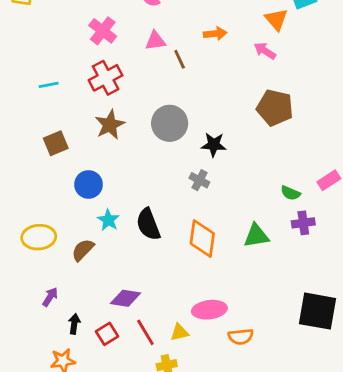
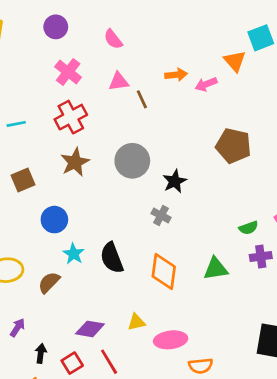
pink arrow: (265, 51) -> (206, 84), moved, turned -55
black star: (214, 145) -> (175, 181), turned -30
green semicircle: (291, 193) -> (248, 228), turned -42
yellow triangle: (180, 332) -> (136, 322), moved

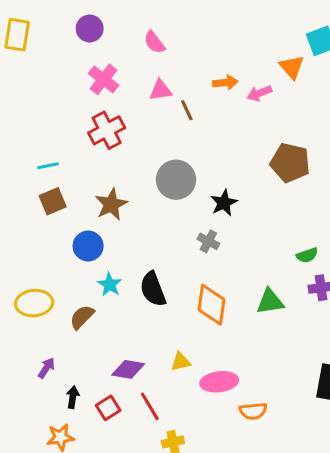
cyan line: (16, 124) -> (48, 166), moved
brown star: (75, 162) -> (111, 204), moved

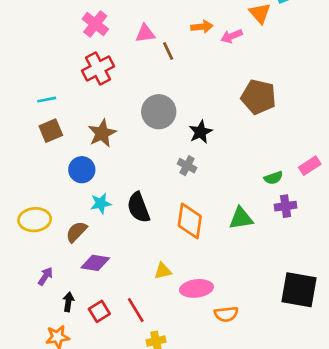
cyan star: (110, 285) -> (101, 203), turned 30
purple diamond: (128, 369) -> (95, 263), moved

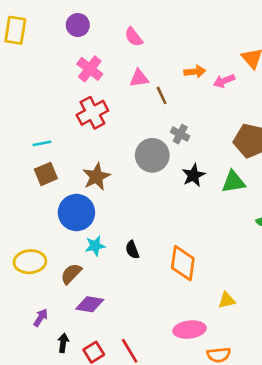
gray cross: (187, 166) -> (180, 134), moved
blue circle: (82, 170) -> (76, 213), size x1.4
black semicircle: (138, 207) -> (132, 250), size x0.6
green triangle: (241, 218) -> (233, 182), moved
yellow triangle: (163, 271) -> (227, 300), moved

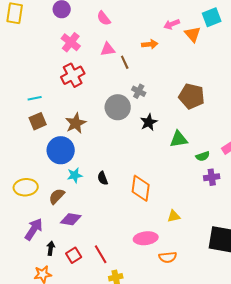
pink arrow: (224, 81) -> (172, 24), moved
green triangle: (233, 182) -> (179, 139), moved
purple arrow: (41, 318) -> (34, 229), size x1.6

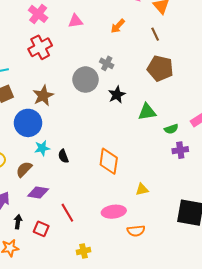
orange arrow: (150, 44) -> (118, 26), moved, turned 140
brown line: (125, 62) -> (155, 34), moved
black semicircle: (103, 178) -> (63, 156), moved
red line: (101, 254) -> (67, 213), moved
red square: (74, 255) -> (41, 229), turned -35

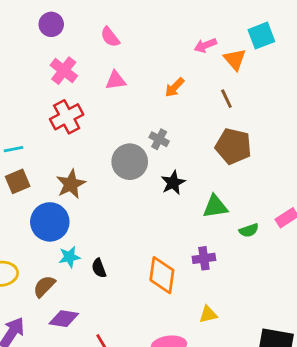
purple cross: (180, 150) -> (204, 258), moved

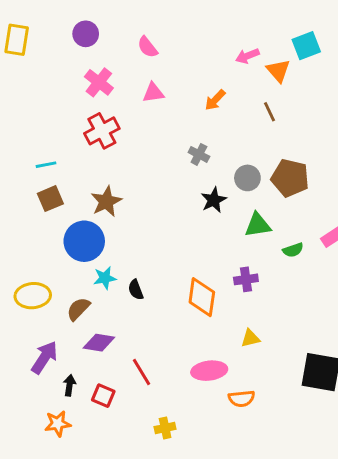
brown pentagon: (233, 146) -> (290, 178), moved
gray circle: (130, 162) -> (247, 178), moved, size x0.7

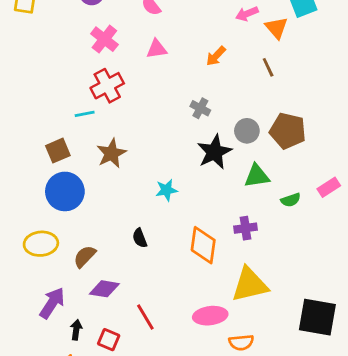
cyan line: (46, 165) -> (85, 114), moved
black star: (214, 200) -> (214, 152), size x1.4
blue circle: (84, 241) -> (65, 191), moved
cyan star: (105, 278) -> (166, 190), moved
yellow triangle: (250, 338) -> (250, 285), size x2.0

